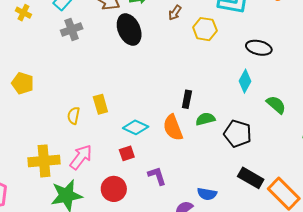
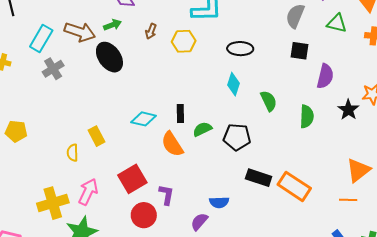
green semicircle: (276, 105) -> (269, 101), turned 35
cyan diamond: (136, 127) -> (144, 119), moved
red square: (127, 153) -> (132, 179), size x1.8
purple L-shape: (157, 176) -> (166, 195), turned 40
red circle: (114, 189) -> (144, 215), moved

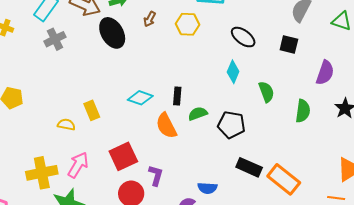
brown arrow: (151, 31) -> (150, 19), moved
black ellipse: (240, 49) -> (243, 37), turned 30
black square: (299, 51) -> (289, 44), moved
yellow semicircle: (73, 153) -> (66, 125), turned 96

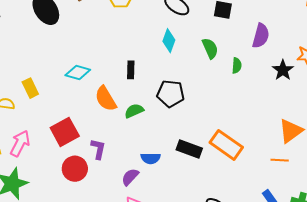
green semicircle: (266, 92) -> (210, 48), moved
black rectangle: (177, 96) -> (131, 70), moved
green semicircle: (303, 111) -> (237, 66), moved, size x0.7
green semicircle: (198, 114) -> (134, 111), moved
black rectangle: (249, 167) -> (189, 149), moved

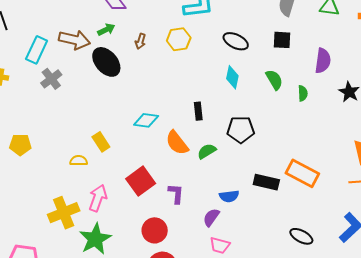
red circle: (75, 169) -> (155, 230), moved

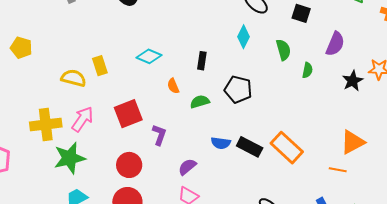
orange semicircle: (177, 143) -> (173, 86), size x0.6
yellow semicircle: (79, 161) -> (74, 78), size x1.4
blue semicircle: (229, 196) -> (221, 143), moved

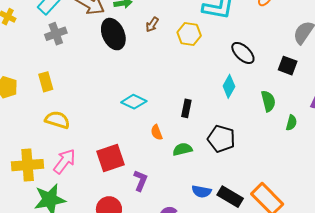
yellow rectangle: (100, 66) -> (46, 82), moved

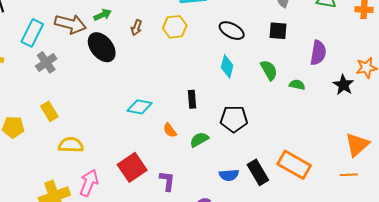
green semicircle: (291, 123) -> (297, 85), turned -77
black rectangle: (230, 197) -> (258, 172), turned 45

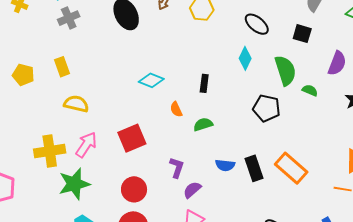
green semicircle: (269, 70) -> (285, 70), size x1.4
black pentagon: (234, 119) -> (266, 108), moved
purple L-shape: (167, 181) -> (177, 168), moved

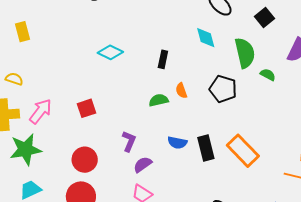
black square: (302, 34) -> (265, 17), turned 30
cyan diamond: (245, 58) -> (206, 38), turned -45
yellow semicircle: (76, 104) -> (14, 79), moved, size x0.7
orange semicircle: (176, 109) -> (181, 91), moved
red square: (132, 138) -> (87, 108), size x0.7

